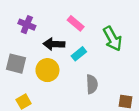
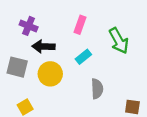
pink rectangle: (76, 23) -> (80, 25), turned 70
black arrow: (54, 44) -> (43, 46), moved

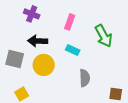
purple cross: (29, 26) -> (32, 14), moved
cyan rectangle: (83, 57) -> (73, 50), turned 64

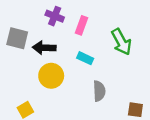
purple cross: (32, 14) -> (55, 16), moved
gray square: (15, 59) -> (17, 38), moved

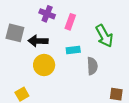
cyan rectangle: (85, 58) -> (73, 50), turned -32
gray semicircle: (99, 91) -> (92, 66), moved

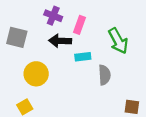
black arrow: (38, 41) -> (60, 41), moved
yellow circle: (44, 65) -> (36, 74), moved

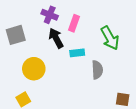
gray square: (17, 37) -> (16, 35), turned -30
black arrow: (60, 41) -> (56, 38), turned 60

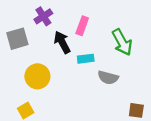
purple cross: (50, 15) -> (43, 16), moved, turned 35
gray semicircle: (97, 70) -> (108, 78), turned 108

